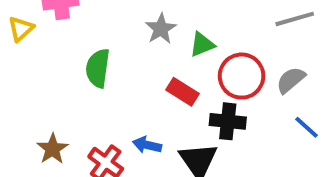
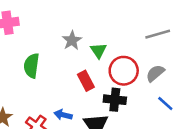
green triangle: (202, 45) -> (98, 50), turned -42
red rectangle: (182, 92) -> (86, 81), turned 30

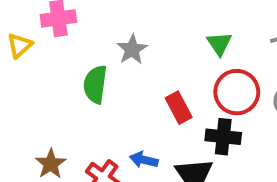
gray star: (72, 40) -> (132, 49), moved
green triangle: (98, 50) -> (219, 44), moved

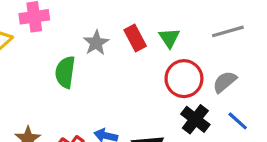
red rectangle: (179, 108) -> (135, 38), moved
black cross: (223, 137) -> (195, 119), moved, turned 32

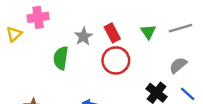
green triangle: (169, 38) -> (148, 32), moved
red circle: (184, 79) -> (116, 60), moved

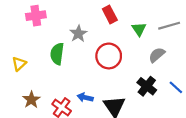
red rectangle: (112, 33) -> (110, 15), moved
yellow triangle: (14, 34) -> (19, 64), moved
gray semicircle: (178, 65) -> (157, 55), moved

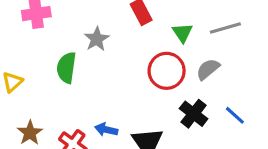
red circle: (109, 56) -> (167, 71), moved

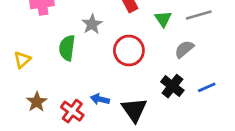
red circle: (167, 71) -> (129, 50), moved
blue line: (235, 115) -> (207, 87), turned -66

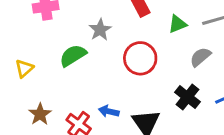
green triangle: (163, 19) -> (177, 24), turned 42
green semicircle: (67, 48) -> (73, 55), turned 50

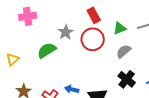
gray semicircle: (200, 57) -> (124, 51), moved
red circle: (140, 58) -> (93, 39), moved

